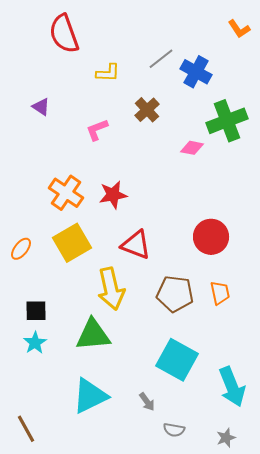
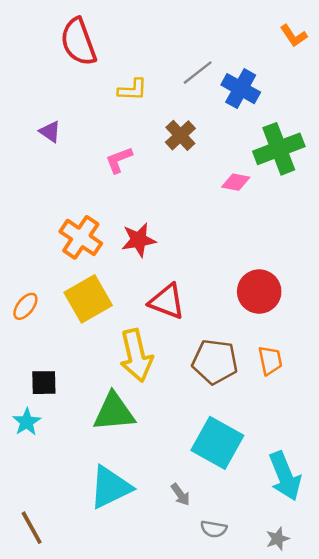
cyan star: (35, 343) -> (27, 422), moved

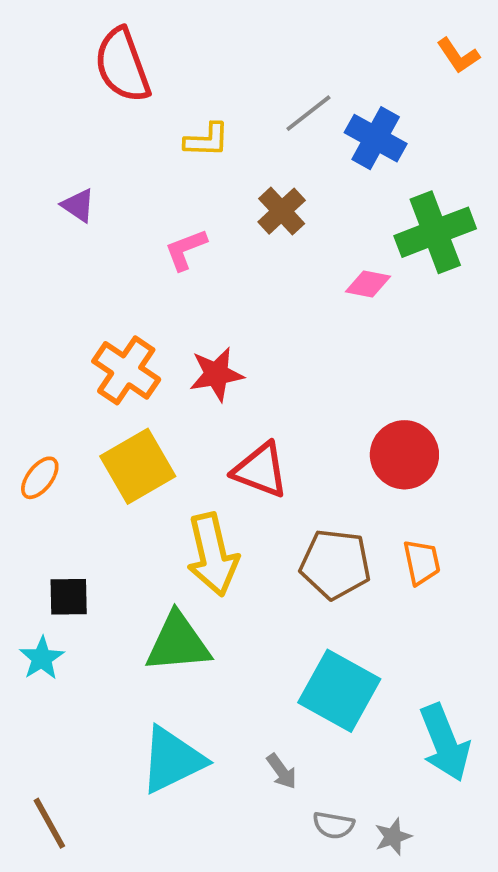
gray star: (278, 539) -> (393, 837), moved

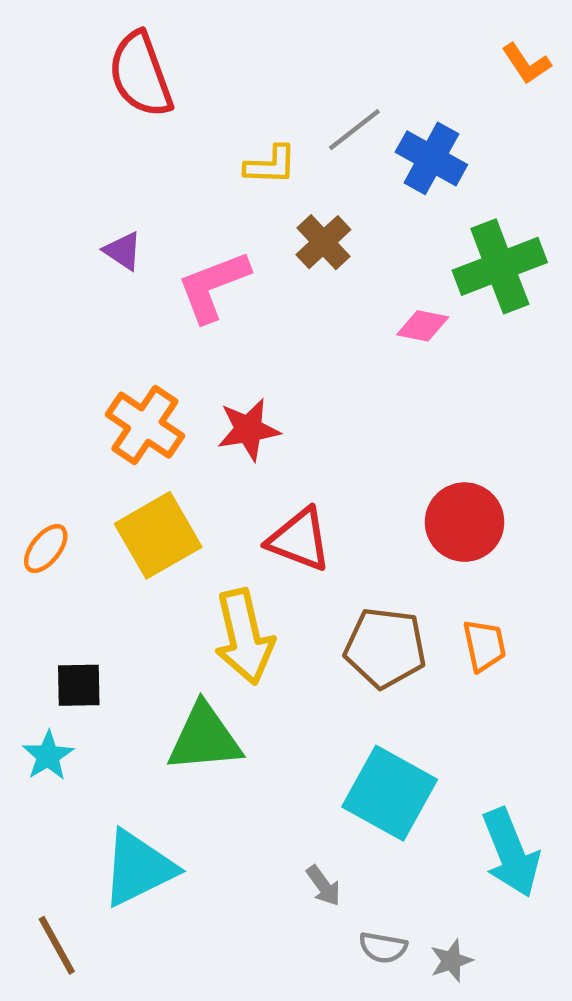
yellow L-shape: (207, 140) -> (271, 165), moved
purple triangle: (78, 205) -> (123, 251), moved
pink L-shape: (186, 249) -> (213, 286), size x1.5
cyan triangle: (172, 760) -> (138, 868), moved

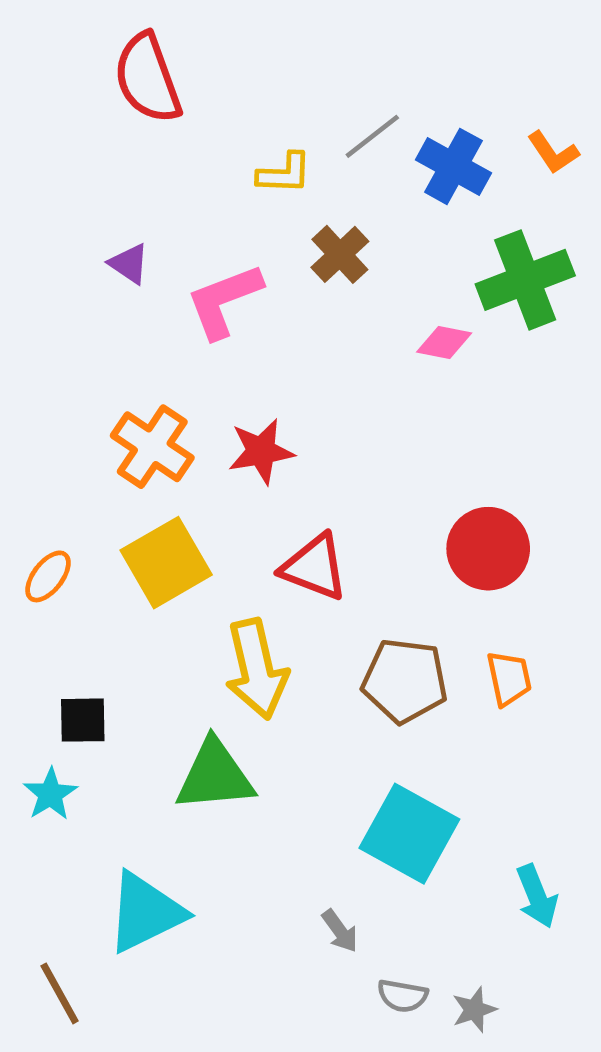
orange L-shape: (526, 64) -> (553, 153), moved
cyan arrow: (511, 853) -> (537, 896), size x0.7

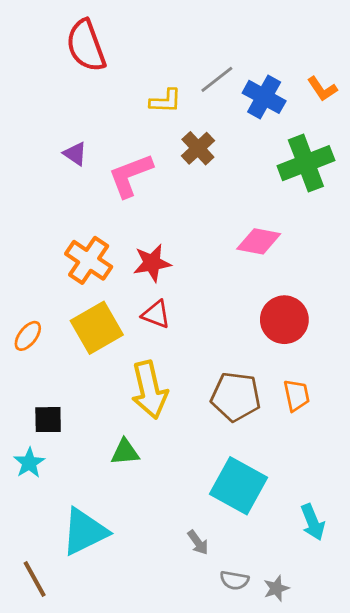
pink diamond: (444, 342) -> (259, 241), moved, size x1.4
red triangle: (314, 567) -> (156, 314), moved, size x0.7
green triangle: (215, 776) -> (125, 452), size x0.6

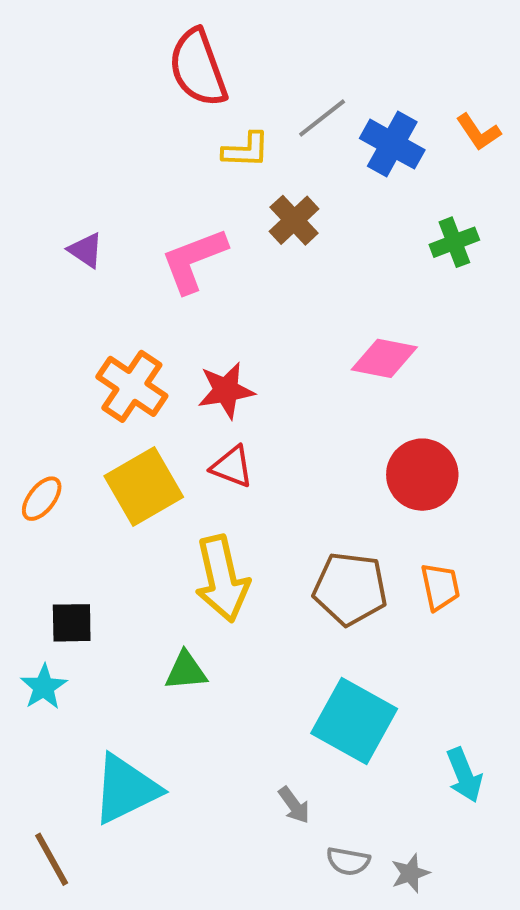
red semicircle: (86, 46) -> (198, 68), moved
purple triangle: (75, 154) -> (86, 250), moved
green cross: (306, 163) -> (454, 242), size x0.6

